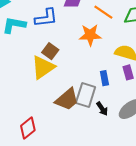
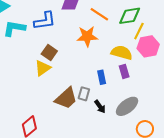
yellow triangle: (43, 67) -> (43, 68), size x0.7
gray rectangle: (86, 95) -> (84, 94), size x0.6

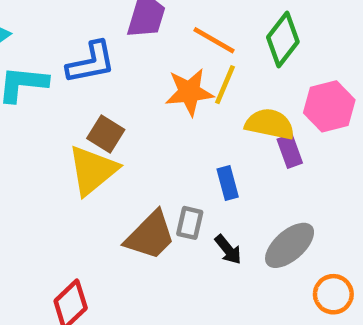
green diamond: (130, 16) -> (283, 40), turned -40
yellow line: (139, 31) -> (225, 85), moved
yellow triangle: (43, 68) -> (93, 170), size x1.4
purple rectangle: (124, 71) -> (290, 151), moved

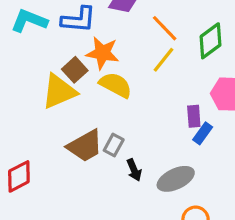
orange star: (189, 92) -> (102, 53), moved
yellow semicircle: (270, 124) -> (116, 85), moved
blue rectangle: (228, 183) -> (203, 133), moved, turned 35

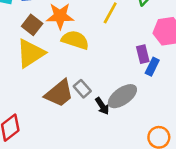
brown square: (75, 70) -> (32, 25), moved
gray rectangle: (114, 145) -> (82, 89), turned -60
gray ellipse: (176, 179) -> (122, 96), moved

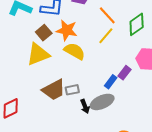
purple rectangle: (143, 54) -> (124, 73), turned 40
blue rectangle: (152, 67) -> (111, 82), moved
gray rectangle: (82, 89) -> (72, 90), turned -72

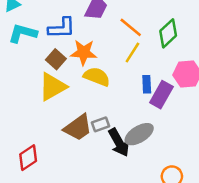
purple rectangle: (124, 73) -> (161, 95), size x1.5
blue rectangle: (111, 82) -> (147, 84), moved, turned -32
black arrow: (85, 106) -> (119, 142), size x1.6

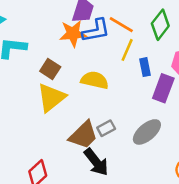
blue L-shape: (62, 28) -> (96, 31), moved
orange star: (84, 52) -> (73, 33), moved
blue rectangle: (147, 84) -> (145, 67), moved
black arrow: (119, 142) -> (96, 162), moved

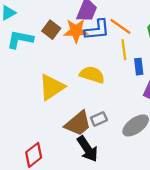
yellow line: (127, 50) -> (124, 50), turned -36
brown square: (50, 69) -> (51, 30), moved

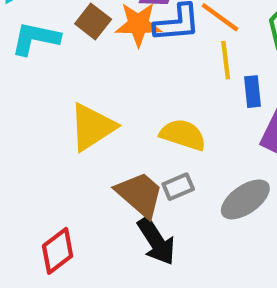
yellow semicircle: (92, 75) -> (183, 135), moved
brown trapezoid: (78, 123) -> (140, 194), turned -100

